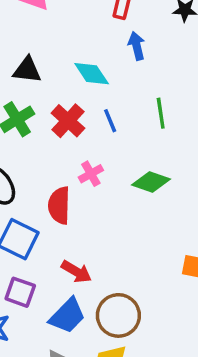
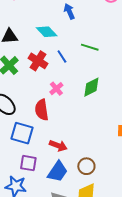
green line: (161, 113) -> (90, 47), turned -54
green diamond: (151, 182) -> (91, 87), turned -35
brown circle: (118, 315) -> (86, 166), size x0.7

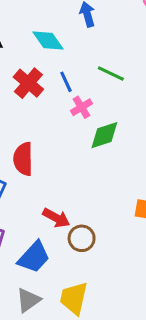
pink cross: (56, 89) -> (81, 107), moved
red arrow: (58, 146) -> (56, 218), moved
brown circle: (86, 166) -> (82, 238), moved

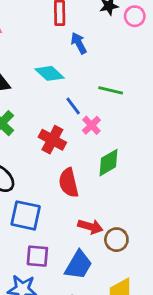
red cross: (28, 83) -> (52, 140), moved
green diamond: (104, 135) -> (108, 163), moved
red semicircle: (23, 159) -> (69, 183), moved

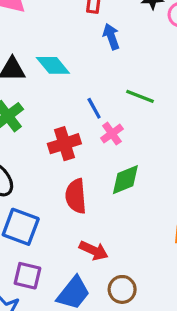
cyan diamond: (50, 73) -> (53, 65), moved
red cross: (52, 140) -> (64, 144), turned 36
brown circle: (116, 240) -> (122, 289), moved

